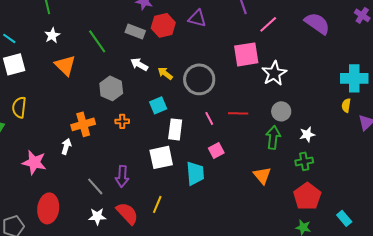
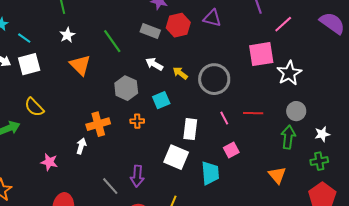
cyan square: (158, 105) -> (161, 100), moved
yellow semicircle: (19, 107) -> (34, 107), turned -50
white square: (161, 157) -> (176, 157), turned 35
pink star: (34, 162) -> (49, 162), size x0.7

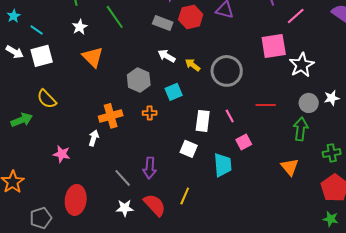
green line: (112, 41) -> (115, 17), moved
pink line: (224, 118) -> (230, 116), moved
white star: (322, 134) -> (332, 98), moved
white square: (176, 157) -> (189, 149), size x0.7

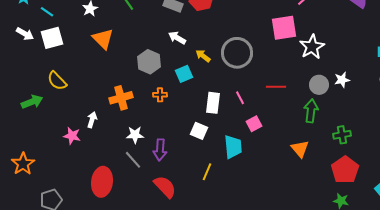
yellow arrow: (193, 65) -> (203, 56), moved
white arrow: (94, 138) -> (92, 120), moved
yellow line: (185, 196) -> (207, 172), moved
red ellipse: (76, 200) -> (102, 182), moved
white star: (125, 208) -> (135, 135), moved

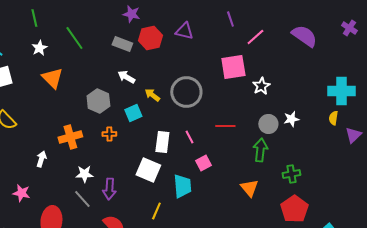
white star: (312, 47) -> (261, 86), size x0.7
white square: (199, 131) -> (148, 170), size x1.4
pink star: (72, 136) -> (21, 193), moved

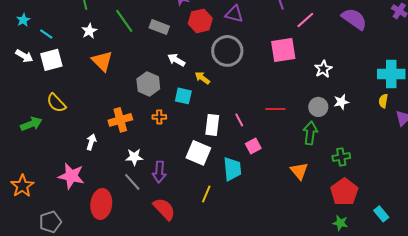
gray rectangle: (122, 44) -> (159, 27), moved
white star: (261, 86) -> (323, 69), moved
gray circle: (186, 92) -> (227, 51), moved
cyan square: (133, 113) -> (183, 96), turned 36
pink star: (21, 193) -> (71, 176), size x1.5

